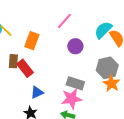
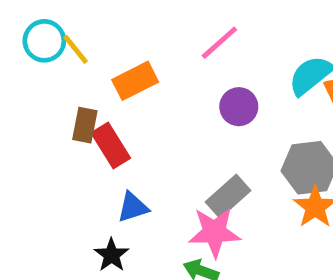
orange rectangle: (32, 41) -> (135, 81), turned 36
gray rectangle: (75, 83) -> (228, 196), turned -66

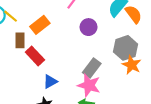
brown rectangle: (85, 125) -> (20, 40), moved
pink star: (215, 232) -> (89, 85), turned 30

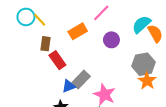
orange rectangle: (40, 25) -> (78, 31), moved
gray rectangle: (92, 68) -> (81, 79), moved

